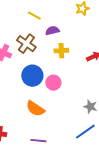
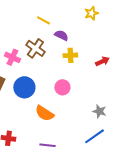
purple semicircle: (52, 31) -> (61, 35), turned 40
blue circle: (32, 76) -> (24, 87), moved

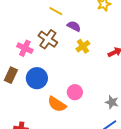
yellow cross: (70, 55) -> (83, 46), turned -32
pink circle: (62, 87) -> (75, 92), moved

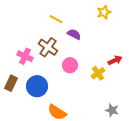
yellow cross: (83, 46) -> (98, 73), moved
pink circle: (75, 92) -> (70, 65), moved

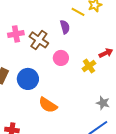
yellow line: (56, 19) -> (78, 12), moved
purple semicircle: (74, 34) -> (65, 27), turned 48
pink cross: (25, 56) -> (16, 34), moved, turned -35

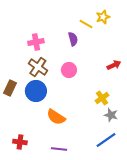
pink cross: (16, 34) -> (36, 42), moved
brown cross: (39, 40) -> (38, 67), moved
yellow cross: (89, 66) -> (102, 98), moved

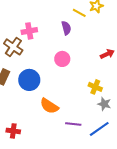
brown cross: (38, 67) -> (13, 47), moved
yellow cross: (102, 98) -> (95, 87), turned -32
purple line: (59, 149) -> (73, 124), moved

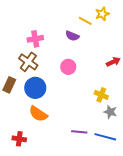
purple semicircle: (66, 28) -> (72, 36), turned 128
brown cross: (13, 47) -> (28, 62), moved
orange semicircle: (49, 106) -> (38, 114), moved
blue line: (99, 129) -> (105, 137), turned 50

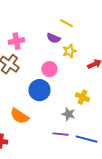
yellow star: (102, 14) -> (69, 51), moved
blue circle: (35, 88) -> (39, 90), moved
gray star: (110, 112) -> (68, 114), moved

